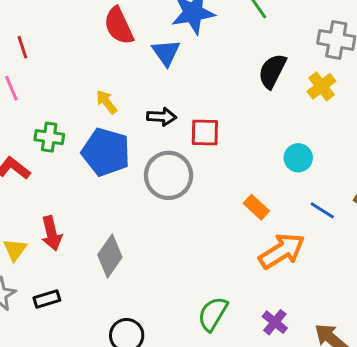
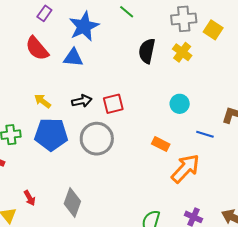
blue triangle: (166, 53) -> (73, 58), turned -35
red arrow: (52, 233) -> (30, 198), size x0.7

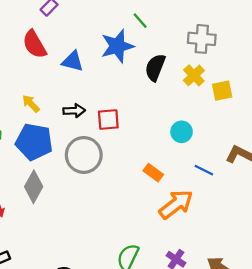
blue star: (84, 26) -> (117, 46), moved
yellow square: (213, 30) -> (222, 91), moved, turned 36
gray diamond: (72, 203) -> (34, 187), moved

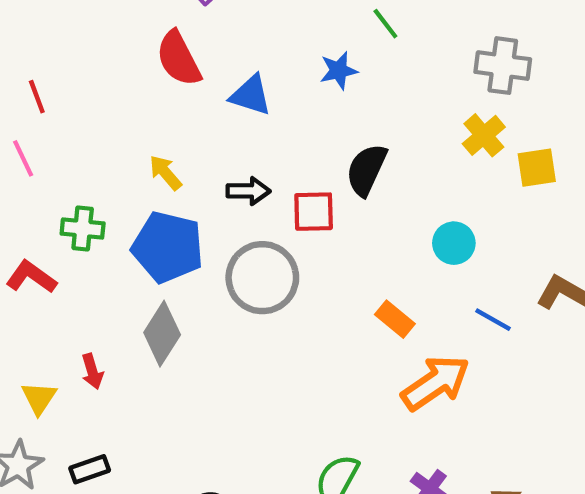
blue star: (117, 46) -> (339, 71), size x0.6
black semicircle: (155, 67) -> (366, 170), moved

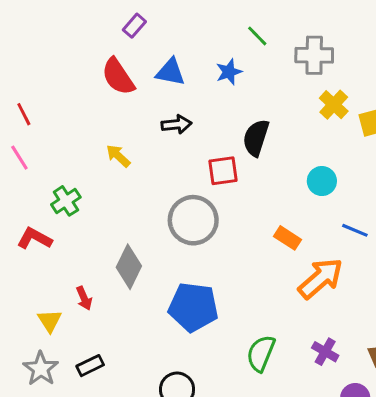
gray cross: (503, 66) -> (314, 55), moved
blue triangle: (251, 95) -> (170, 72), moved
black arrow: (248, 191) -> (177, 124), moved
green cross: (83, 228) -> (66, 201), turned -32
blue pentagon: (168, 247) -> (193, 307), moved

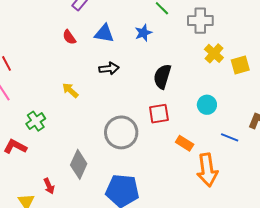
red semicircle: (118, 77) -> (69, 37), size x0.6
red square: (223, 171) -> (159, 114), moved
orange arrow: (321, 278) -> (207, 170), turned 124

